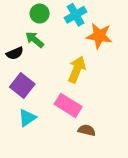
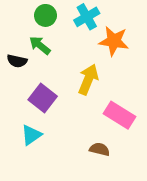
black semicircle: (15, 53) -> (17, 61), turned 35
purple square: (22, 86) -> (43, 98), moved
pink rectangle: (68, 105) -> (120, 115), moved

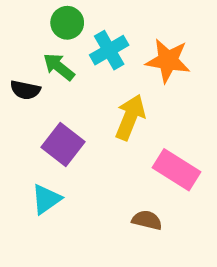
cyan cross: (87, 17) -> (109, 50), moved

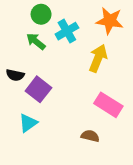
orange star: (168, 61) -> (110, 21), moved
black semicircle: (25, 90) -> (15, 75), moved
yellow arrow: (130, 117) -> (98, 58), moved

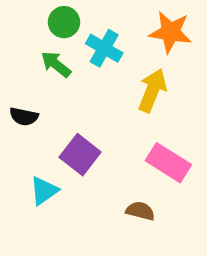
cyan cross: (67, 31) -> (104, 48), turned -30
purple square: (38, 89) -> (80, 155), moved

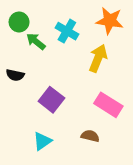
green circle: (64, 22) -> (19, 22), moved
cyan triangle: (44, 191) -> (42, 141), moved

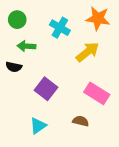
green arrow: (36, 41) -> (26, 46), moved, turned -36
yellow arrow: (98, 58) -> (88, 52), turned 30

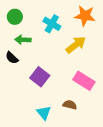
black semicircle: (14, 67) -> (12, 58), turned 32
cyan triangle: (38, 126) -> (44, 113), moved, turned -35

